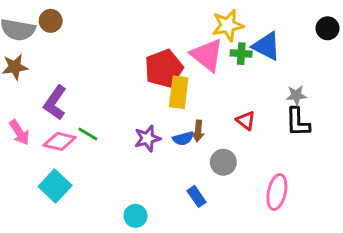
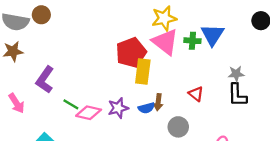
yellow star: (228, 25) -> (164, 18), moved
blue triangle: (266, 46) -> (212, 35), turned 35
pink diamond: (60, 141) -> (89, 113), moved

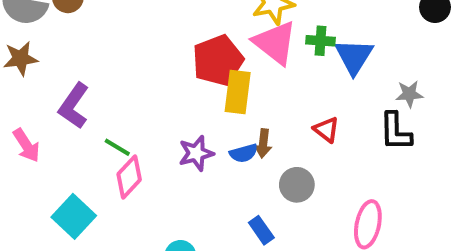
blue triangle: (212, 35) -> (354, 56), moved
gray star: (236, 74) -> (409, 94), moved
pink diamond: (89, 113) -> (129, 177), moved, turned -60

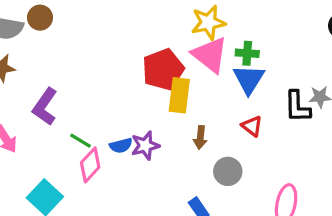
blue triangle: (354, 56) -> (249, 79), moved
black L-shape: (396, 132) -> (297, 107), moved
blue semicircle: (244, 153) -> (121, 146), moved

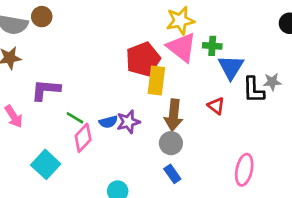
blue triangle: (249, 79) -> (231, 67), moved
purple L-shape: (45, 107) -> (46, 90), turned 60
brown arrow: (200, 137) -> (174, 115), size x1.6
gray circle: (228, 171) -> (171, 143), moved

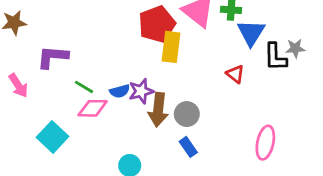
brown arrow: (174, 115) -> (158, 110), moved
pink diamond: (83, 138) -> (93, 108), turned 48

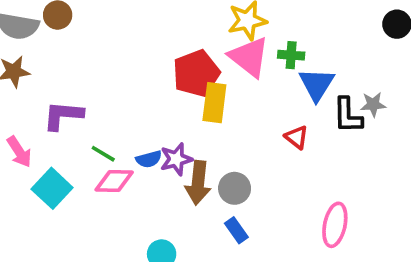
cyan square: (53, 137) -> (52, 188), moved

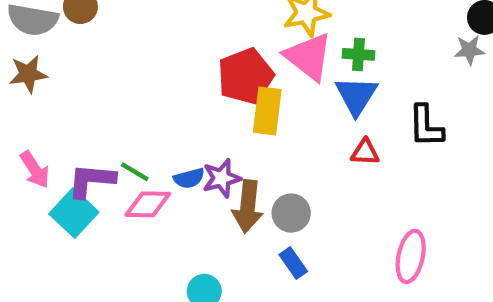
blue triangle: (317, 84) -> (356, 96), moved
gray star: (373, 104) -> (469, 50), moved
purple L-shape: (63, 115) -> (91, 180), moved
red triangle: (297, 137) -> (365, 152), turned -35

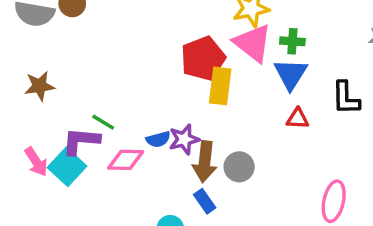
brown star: (28, 74) -> (40, 86), moved
pink arrow: (35, 170) -> (36, 162), moved
green line: (135, 172) -> (103, 122), moved
blue rectangle: (293, 263) -> (205, 201), moved

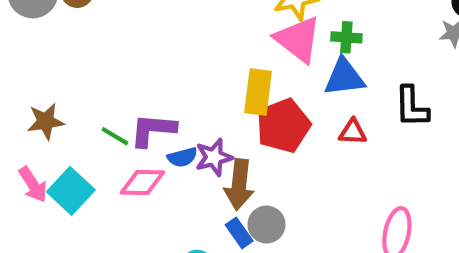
red pentagon: (203, 58) -> (283, 126), moved
blue triangle: (291, 74) -> (344, 77), turned 51
brown star: (40, 86) -> (46, 121), moved
purple L-shape: (81, 141) -> (153, 130), moved
gray circle: (239, 167) -> (266, 225), moved

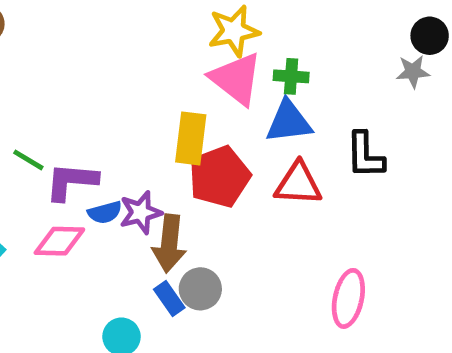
red triangle: (353, 132) -> (298, 184), size x1.5
green line: (115, 136) -> (28, 160), moved

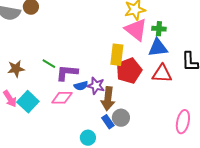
purple star: (141, 212) -> (96, 86), turned 30

